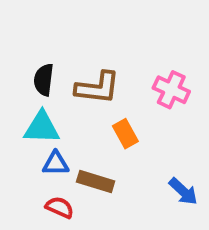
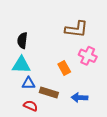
brown L-shape: (98, 88) -> (76, 29), moved
pink cross: (171, 90) -> (88, 56), moved
blue arrow: (183, 191) -> (80, 98), moved, turned 140

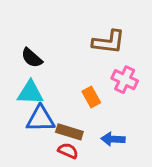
black semicircle: (22, 40) -> (32, 58), turned -56
blue triangle: (28, 83) -> (40, 119), size x1.5
red semicircle: (31, 106) -> (68, 151), moved

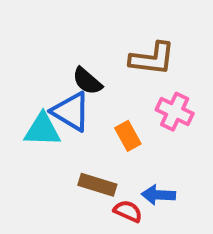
black semicircle: (32, 58) -> (87, 81), moved
blue triangle: (40, 119) -> (71, 112), moved, turned 32
red semicircle: (68, 151) -> (128, 211), moved

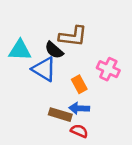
brown L-shape: (152, 59) -> (73, 36), moved
cyan triangle: (42, 130) -> (20, 50), moved
blue arrow: (158, 195) -> (79, 108), moved

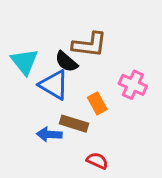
cyan triangle: (20, 50) -> (25, 62), turned 50
blue arrow: (79, 108) -> (49, 134), moved
brown rectangle: (60, 115) -> (74, 124), moved

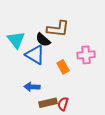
pink cross: (133, 85) -> (86, 55), turned -30
brown rectangle: (74, 124) -> (48, 103), moved, turned -30
red semicircle: (97, 161) -> (63, 104), turned -96

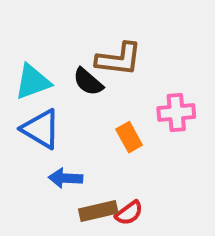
cyan triangle: (16, 40) -> (33, 82), turned 48
blue triangle: (35, 55) -> (41, 129), moved
red semicircle: (63, 104) -> (129, 213), turned -144

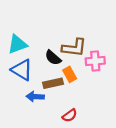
brown L-shape: (119, 59) -> (74, 48), moved
black semicircle: (88, 82) -> (53, 58), moved
brown rectangle: (98, 211) -> (53, 83), moved

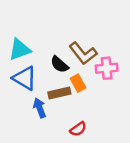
brown L-shape: (74, 48) -> (83, 53), turned 45
blue arrow: (35, 97) -> (40, 108), turned 66

